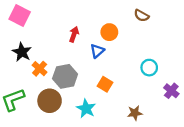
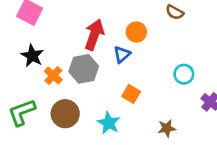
red arrow: (74, 34) -> (94, 35), size x1.6
gray hexagon: (65, 76) -> (84, 69), moved

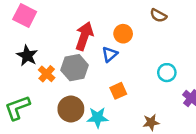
orange square: (131, 94) -> (118, 91), turned 35
brown circle: (65, 114) -> (71, 109), moved
cyan star: (109, 123) -> (98, 118), turned -30

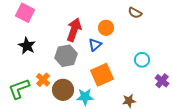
orange cross: (47, 74) -> (43, 80), moved
orange square: (118, 91) -> (102, 75), size x1.6

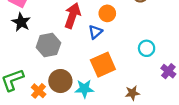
black star: (27, 46) -> (21, 22), moved
gray hexagon: (66, 56) -> (48, 45), moved
orange cross: (43, 80) -> (39, 91), moved

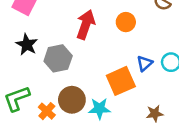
black star: (21, 22) -> (27, 45), moved
blue triangle: (95, 32) -> (145, 63), moved

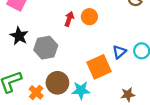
orange circle: (126, 22) -> (89, 17), moved
red arrow: (86, 25) -> (69, 19), size x0.6

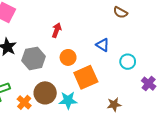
orange circle: (89, 17) -> (68, 57), moved
blue triangle: (119, 52) -> (103, 45), moved, turned -48

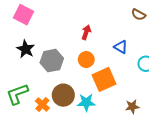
red arrow: (57, 30) -> (86, 32), moved

